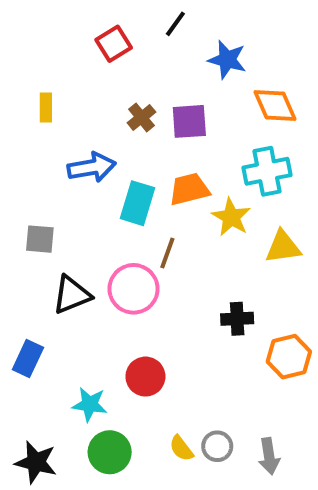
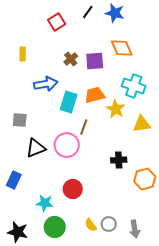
blue star: (227, 60) -> (115, 13), moved
orange diamond: (275, 106) -> (122, 48), moved
cyan cross: (267, 171) -> (134, 86), turned 30

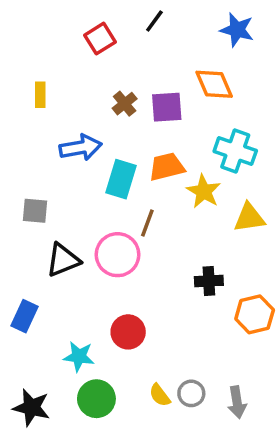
blue star: (115, 13) -> (237, 30), moved

